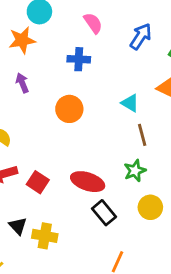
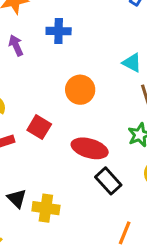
blue cross: (79, 59) -> (59, 31), moved
orange circle: (69, 109) -> (80, 90), moved
red square: (38, 182) -> (39, 127), moved

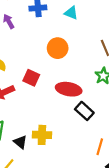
cyan triangle: (132, 63) -> (71, 13), moved
black triangle: (17, 198) -> (20, 142), moved

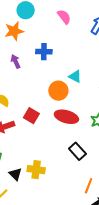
cyan triangle: (71, 13) -> (75, 76), moved
red ellipse: (69, 89) -> (66, 117), moved

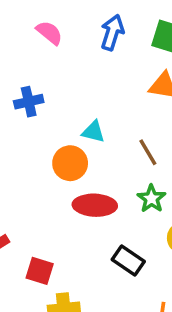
red square: (31, 116) -> (40, 271), moved

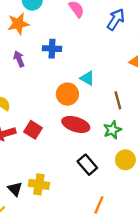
red square: (40, 271) -> (33, 130), moved

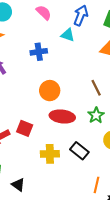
blue cross: (52, 49) -> (39, 52), moved
cyan triangle: (87, 78) -> (68, 35), moved
yellow cross: (39, 184) -> (50, 154), moved

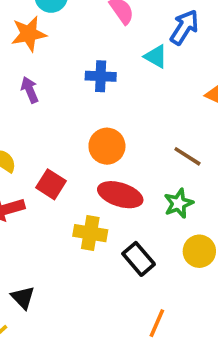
brown line: (96, 88) -> (187, 156), turned -42
red square: (25, 128) -> (51, 184), moved
yellow cross: (50, 154) -> (90, 233), moved

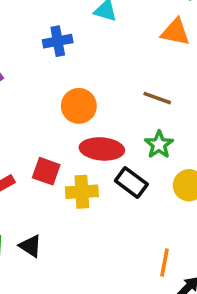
red square: (51, 184) -> (46, 171), moved
black rectangle: (139, 259) -> (131, 183), moved
black triangle: (23, 298) -> (30, 246), moved

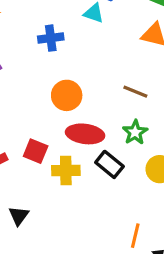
black triangle: (30, 246) -> (19, 216), turned 30

